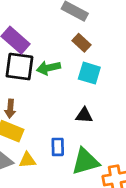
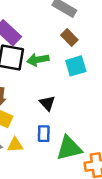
cyan square: (89, 73) -> (76, 66), turned -35
black triangle: (84, 115) -> (47, 103), moved, turned 42

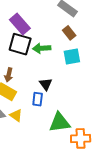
blue rectangle: (44, 134) -> (38, 99), moved
yellow triangle: (15, 145) -> (16, 115), turned 32

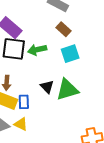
blue rectangle: (38, 99) -> (24, 102), moved
green triangle: (60, 122) -> (67, 90), moved

